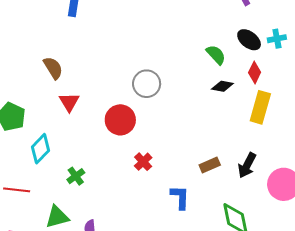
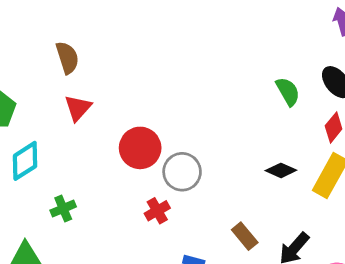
gray circle: (147, 84) -> (182, 172), moved
black diamond: (222, 86) -> (281, 170), moved
brown rectangle: (210, 165) -> (245, 236), turned 60

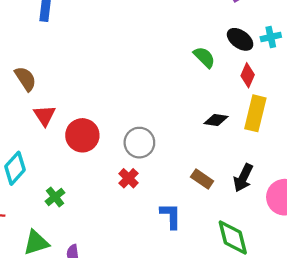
red circle: (140, 148) -> (82, 135), moved

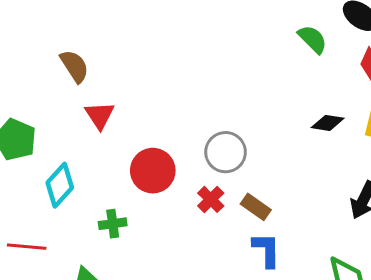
red circle: (82, 135) -> (153, 171), moved
brown rectangle: (202, 179) -> (256, 207), moved
green cross: (55, 197) -> (113, 224), turned 30

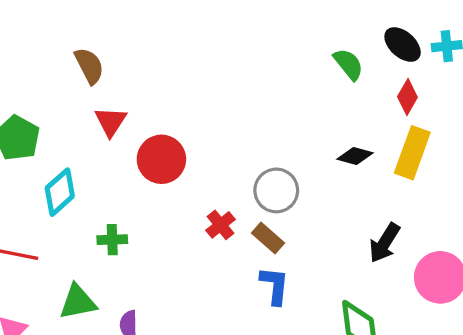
gray circle: (226, 152) -> (276, 190), moved
red circle: (153, 171) -> (161, 159), moved

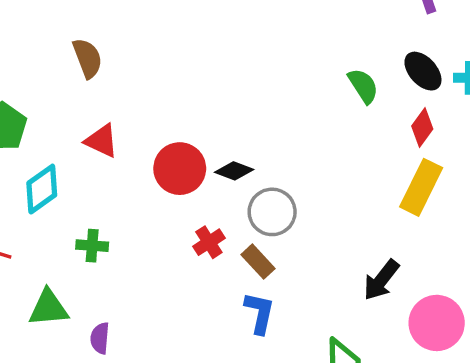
red triangle: (111, 122) -> (102, 141), moved, turned -44
black diamond: (355, 156) -> (234, 171), moved
red circle: (161, 159) -> (180, 169), moved

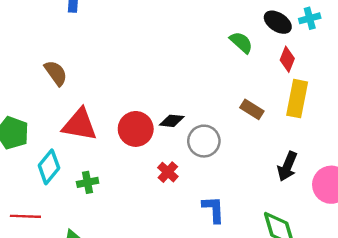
red triangle: (102, 141) -> (80, 125), size x1.5
green cross: (92, 246) -> (88, 182), moved
brown rectangle: (258, 262) -> (252, 109), moved

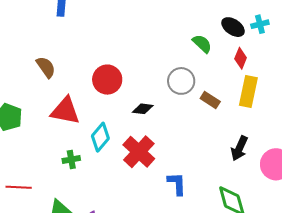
red circle: (136, 129) -> (107, 80), moved
gray circle: (204, 141) -> (181, 81), moved
cyan diamond: (49, 167) -> (100, 137), moved
red cross: (168, 172) -> (139, 152), size x1.8

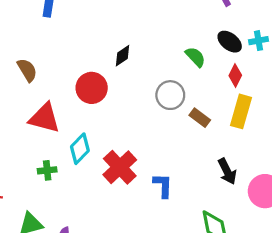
black diamond: (143, 109) -> (122, 56), moved, turned -45
black arrow: (239, 148) -> (227, 171), turned -55
blue L-shape: (177, 184) -> (163, 186), moved

